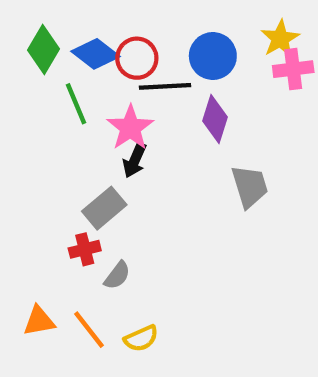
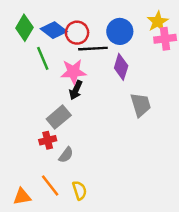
pink star: (130, 128) -> (73, 72), turned 30
orange triangle: (39, 321) -> (22, 196), moved
yellow semicircle: (141, 338) -> (79, 190), turned -84

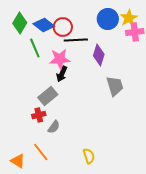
blue circle: (120, 31) -> (108, 19), moved
yellow semicircle: (79, 190) -> (89, 156), moved
orange triangle: (22, 196) -> (18, 161), turned 42

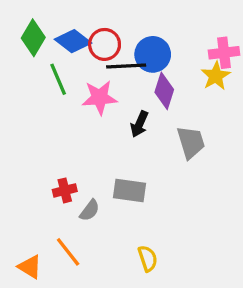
yellow star: (129, 18) -> (216, 76), moved
blue circle: (108, 19) -> (153, 54), moved
black arrow: (62, 74) -> (139, 124), moved
gray rectangle: (48, 96) -> (129, 190), moved, turned 48

